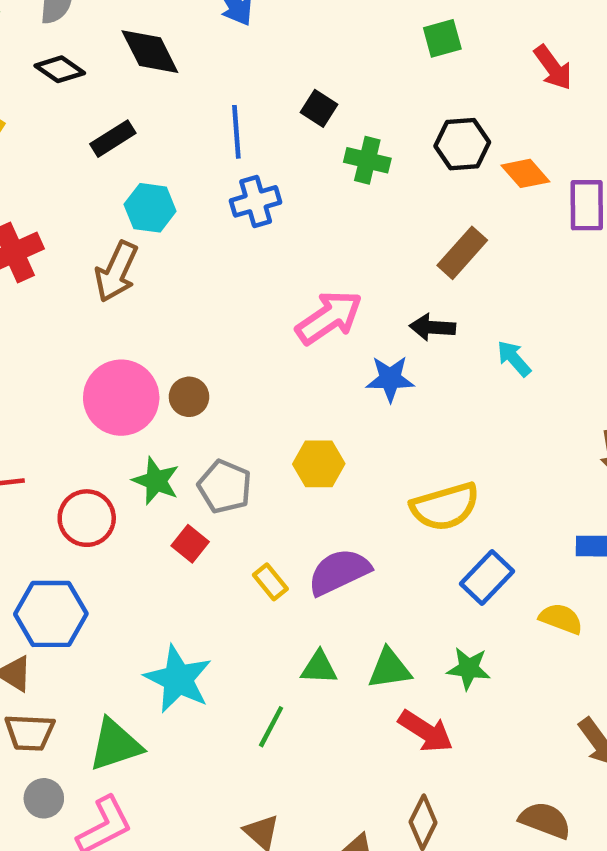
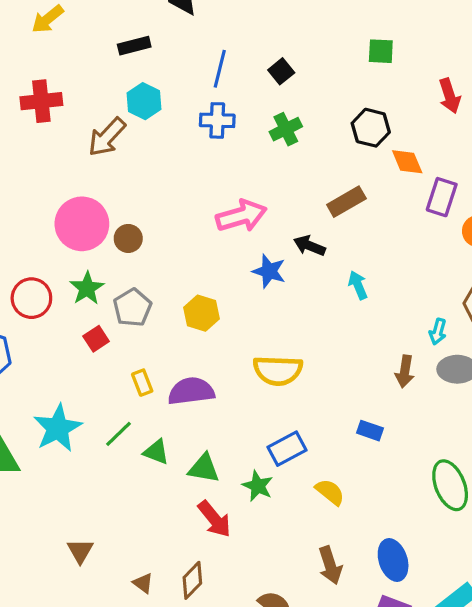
green cross: (367, 160) -> (286, 129), moved, turned 32
blue rectangle: (487, 577) -> (287, 449), moved
yellow semicircle: (561, 619) -> (330, 492), moved
green line: (271, 727) -> (119, 434), moved

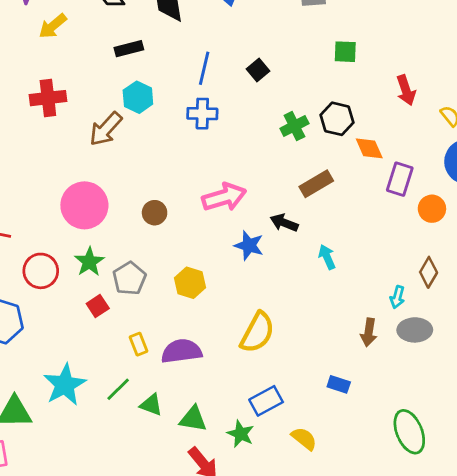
green cross: (286, 129) -> (294, 126), moved
brown circle: (128, 238) -> (155, 213), moved
yellow semicircle: (278, 370) -> (257, 332), turned -63

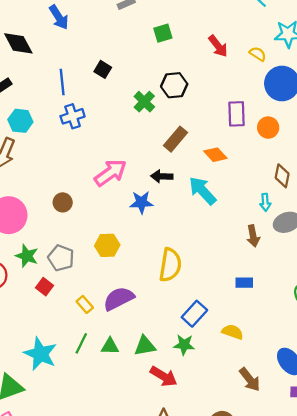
orange diamond: (369, 148) -> (215, 155), moved
cyan arrow: (327, 257) -> (202, 191), size x1.6

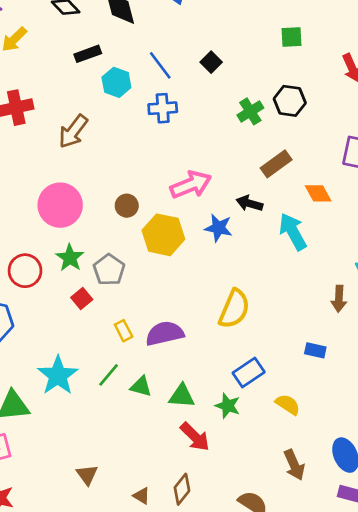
blue line: (62, 82) -> (160, 65), turned -45
cyan hexagon: (20, 121) -> (116, 82), moved
yellow hexagon: (107, 245) -> (163, 235), moved, size x1.4

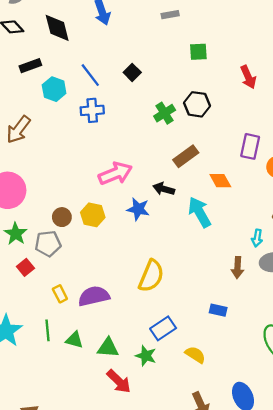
brown circle: (127, 206) -> (62, 217), moved
yellow hexagon: (163, 235) -> (93, 215), size x0.7
gray pentagon: (109, 270) -> (48, 244), turned 30
green line: (109, 375) -> (48, 330), turned -45

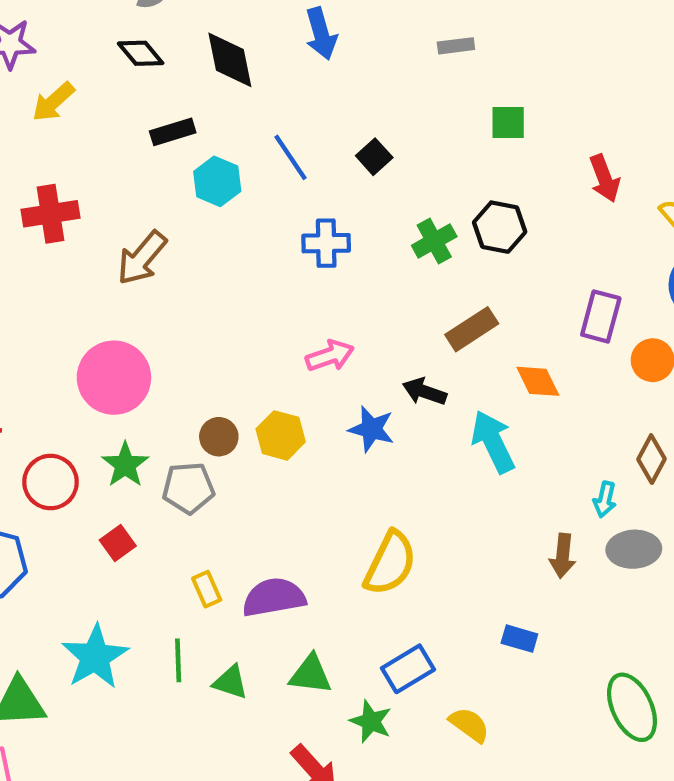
blue cross: (92, 110) -> (326, 243), moved
pink arrow: (115, 173) -> (330, 356), size x0.7
red square: (25, 267) -> (118, 543), moved
green triangle: (108, 348) -> (311, 674), moved

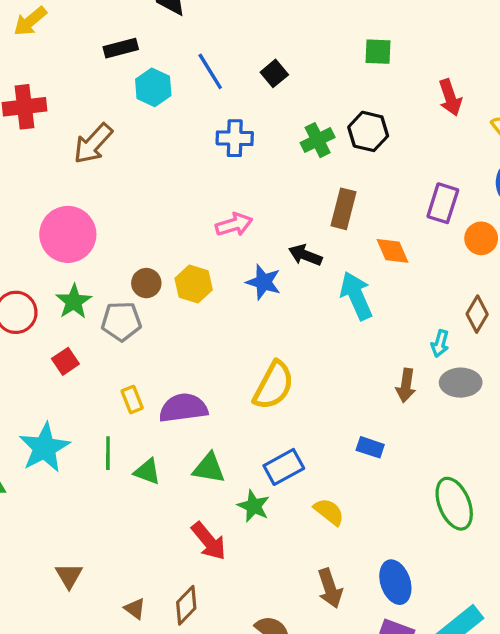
brown rectangle: (472, 329) -> (344, 209), turned -45

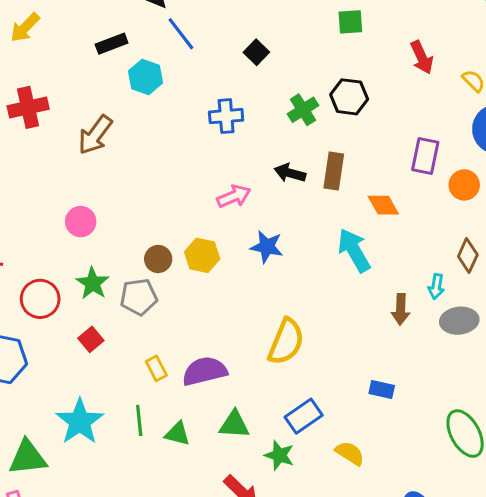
blue line: (210, 71) -> (181, 34), moved
pink circle: (68, 234) -> (81, 222), size x0.6
black arrow: (305, 255) -> (290, 173), moved
brown arrow: (406, 385) -> (401, 309), moved

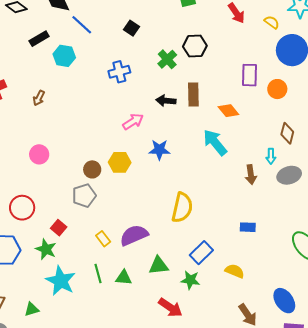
brown arrow: (95, 135) -> (39, 98), size x0.6
green star: (93, 283) -> (46, 249), moved
green triangle: (28, 458) -> (32, 309), size x0.6

